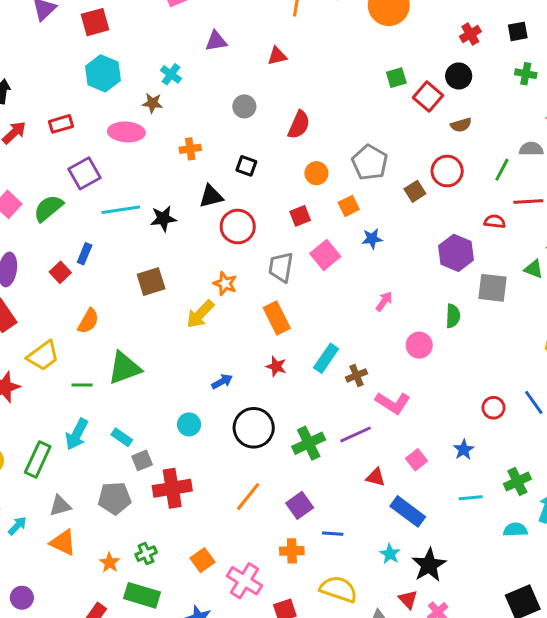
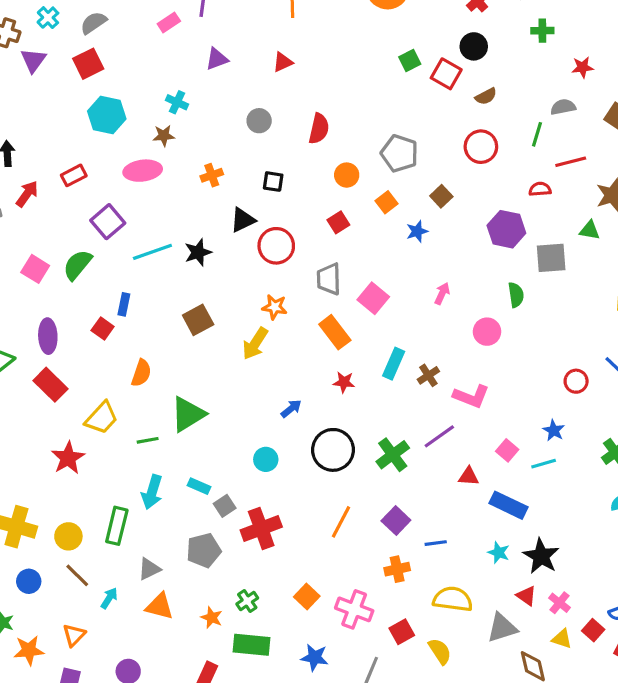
brown square: (415, 191) -> (441, 196), moved
pink square: (325, 255) -> (373, 298), moved
cyan line: (471, 498) -> (544, 464), moved

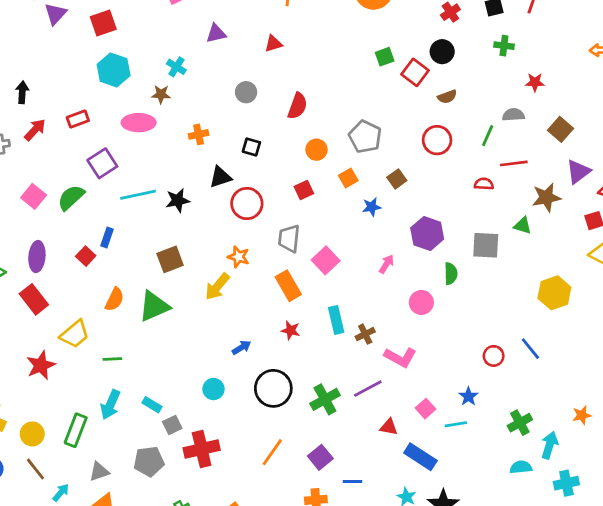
purple hexagon: (506, 229) -> (427, 234), moved
cyan rectangle: (394, 364) -> (336, 320), turned -44
green triangle: (188, 414) -> (154, 306), moved

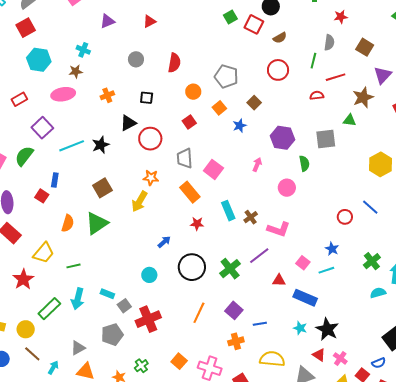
gray semicircle: (513, 115) -> (329, 43), turned 112
green rectangle: (76, 430) -> (49, 309), moved, turned 35

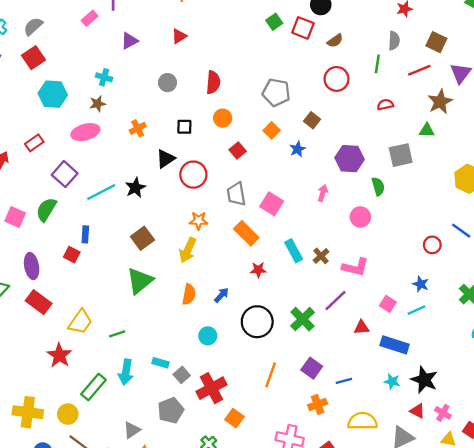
red line: (336, 77) -> (419, 70), moved
orange circle: (193, 92) -> (223, 118), moved
orange semicircle: (68, 223) -> (189, 294), moved
orange square: (179, 361) -> (234, 418), moved

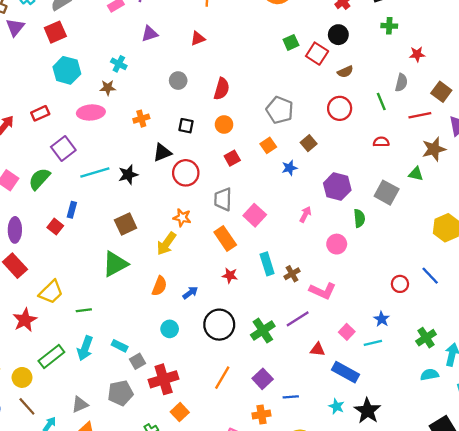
green line: (377, 64) -> (381, 102), turned -42
gray square: (401, 155) -> (387, 193), turned 30

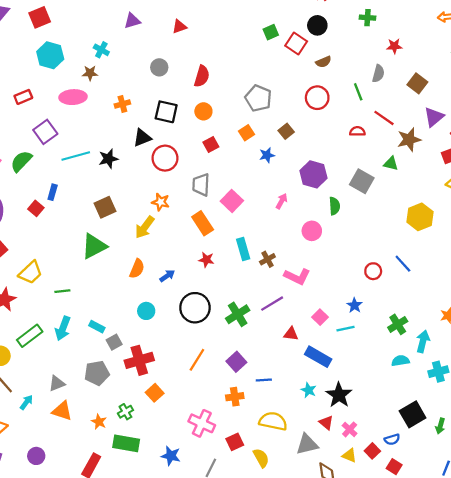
red line: (420, 115) -> (384, 118), moved, turned 45
black square: (186, 126) -> (166, 112), size x1.5

